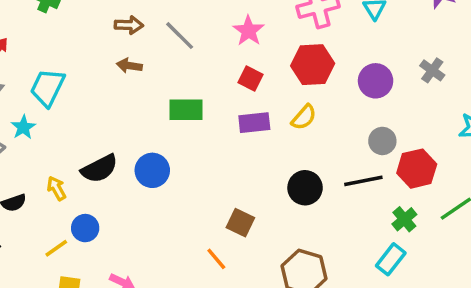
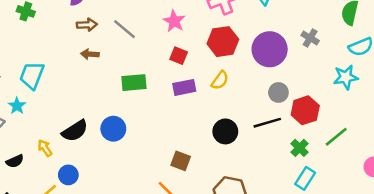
purple circle: (376, 81) -> (270, 49), size x1.4
cyan rectangle: (391, 259) -> (305, 178), moved

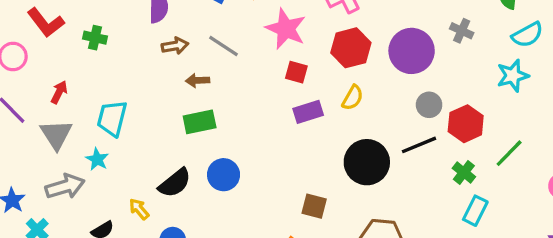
pink star: (174, 21) -> (286, 29), size x1.4
brown arrow: (90, 54) -> (198, 80), moved
green rectangle: (134, 83) -> (200, 122), moved
black circle: (225, 131) -> (367, 162), size x1.4

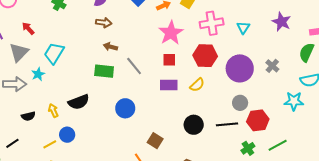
gray line: (223, 46) -> (134, 66), moved
red square: (296, 72) -> (169, 60), turned -32
red arrow: (59, 92) -> (28, 28), turned -88
black circle: (367, 162) -> (194, 125), size x0.7
blue circle: (224, 175) -> (125, 108), moved

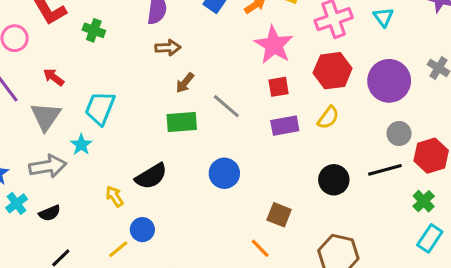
brown arrow: (110, 47) -> (185, 83), turned -56
black semicircle: (28, 116) -> (50, 213), moved

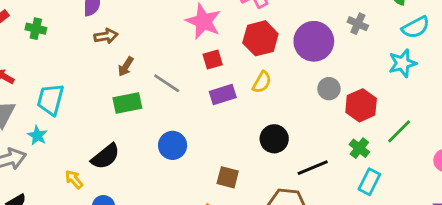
black line: (385, 170) -> (313, 168), moved

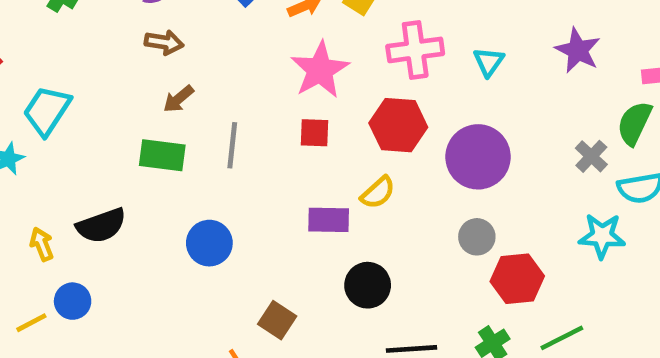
gray cross: (358, 24) -> (591, 156), moved
gray line: (167, 83) -> (232, 145), turned 44
purple rectangle: (223, 94) -> (329, 220), moved

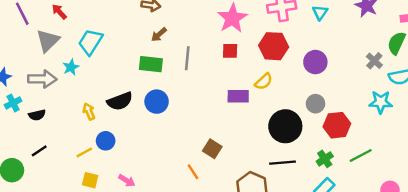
purple circle: (478, 157) -> (315, 62), size x0.7
blue circle: (209, 243) -> (157, 102), moved
black circle: (368, 285) -> (285, 126), moved, size x1.4

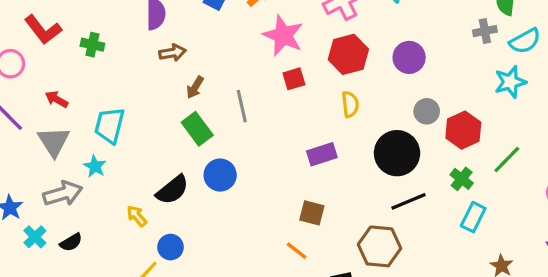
gray cross: (374, 61) -> (485, 31), turned -35
green rectangle: (151, 64) -> (197, 129), turned 65
yellow semicircle: (264, 81) -> (350, 104), turned -36
purple rectangle: (238, 96) -> (322, 154), moved

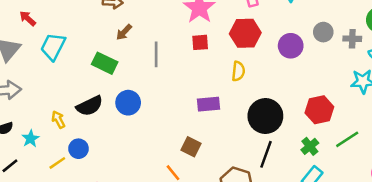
red arrow: (57, 99) -> (28, 18), moved
gray circle: (427, 111) -> (323, 32), moved
green rectangle: (197, 129) -> (105, 63), moved, turned -40
cyan star: (95, 166) -> (30, 139), moved
black line: (409, 201) -> (266, 154), turned -60

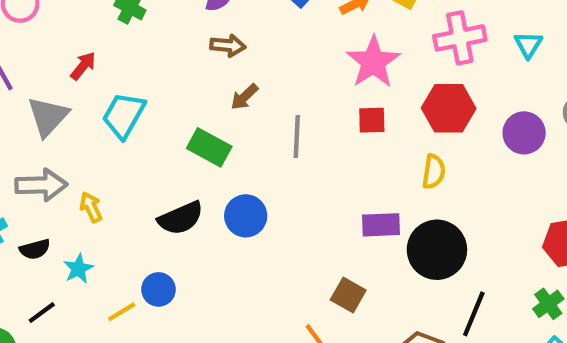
red arrow: (28, 18) -> (83, 66), turned 84
black circle: (265, 116) -> (437, 250), moved
yellow arrow: (58, 120) -> (91, 207), moved

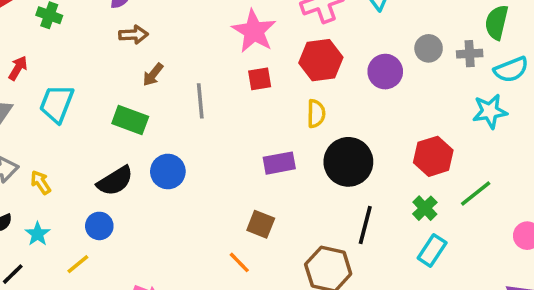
black circle: (437, 250) -> (348, 162), moved
blue circle: (158, 289) -> (99, 226), moved

